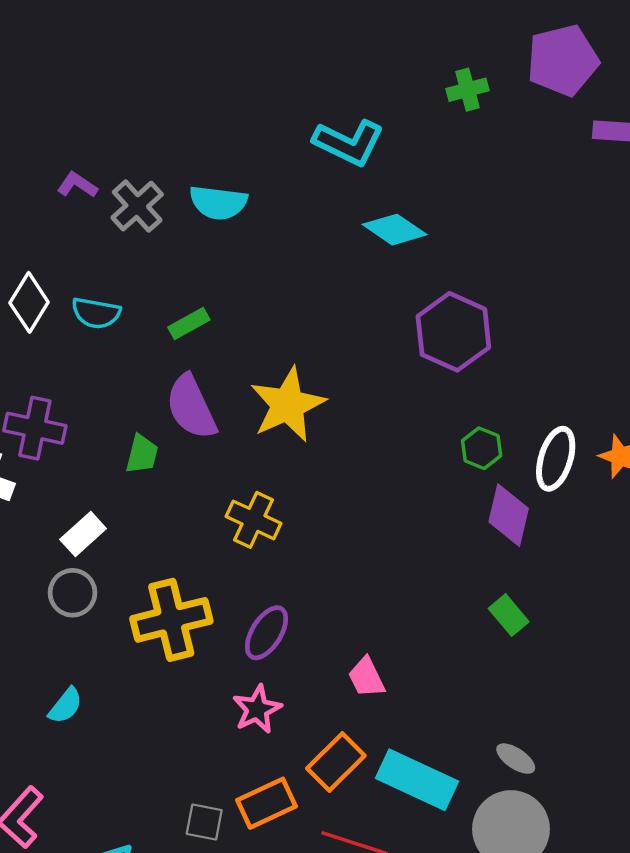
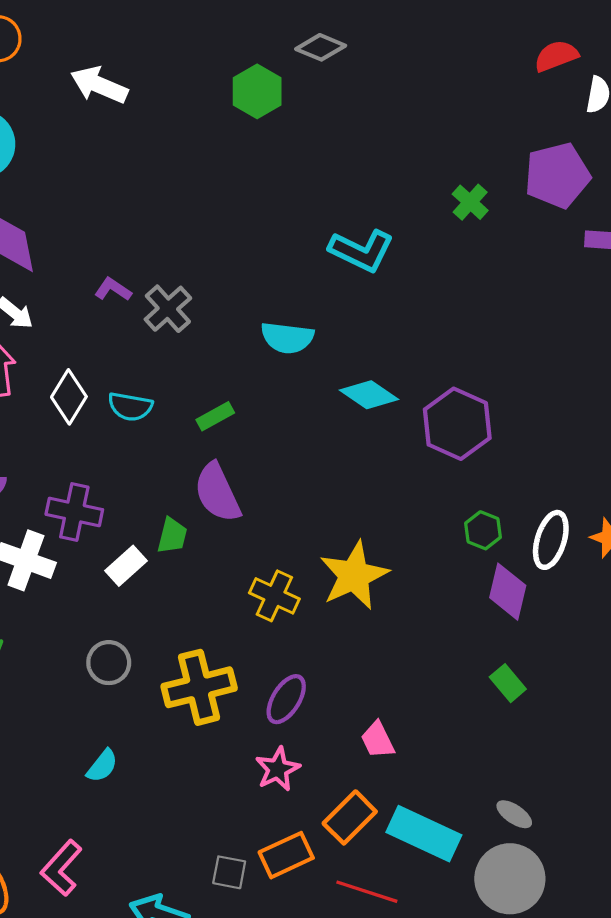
green cross: (467, 90) -> (470, 202), turned -33
cyan semicircle: (218, 203) -> (287, 338), moved
cyan diamond: (395, 230) -> (369, 395), moved
yellow star: (288, 405) -> (354, 575), moved
white rectangle: (83, 534) -> (126, 566), moved

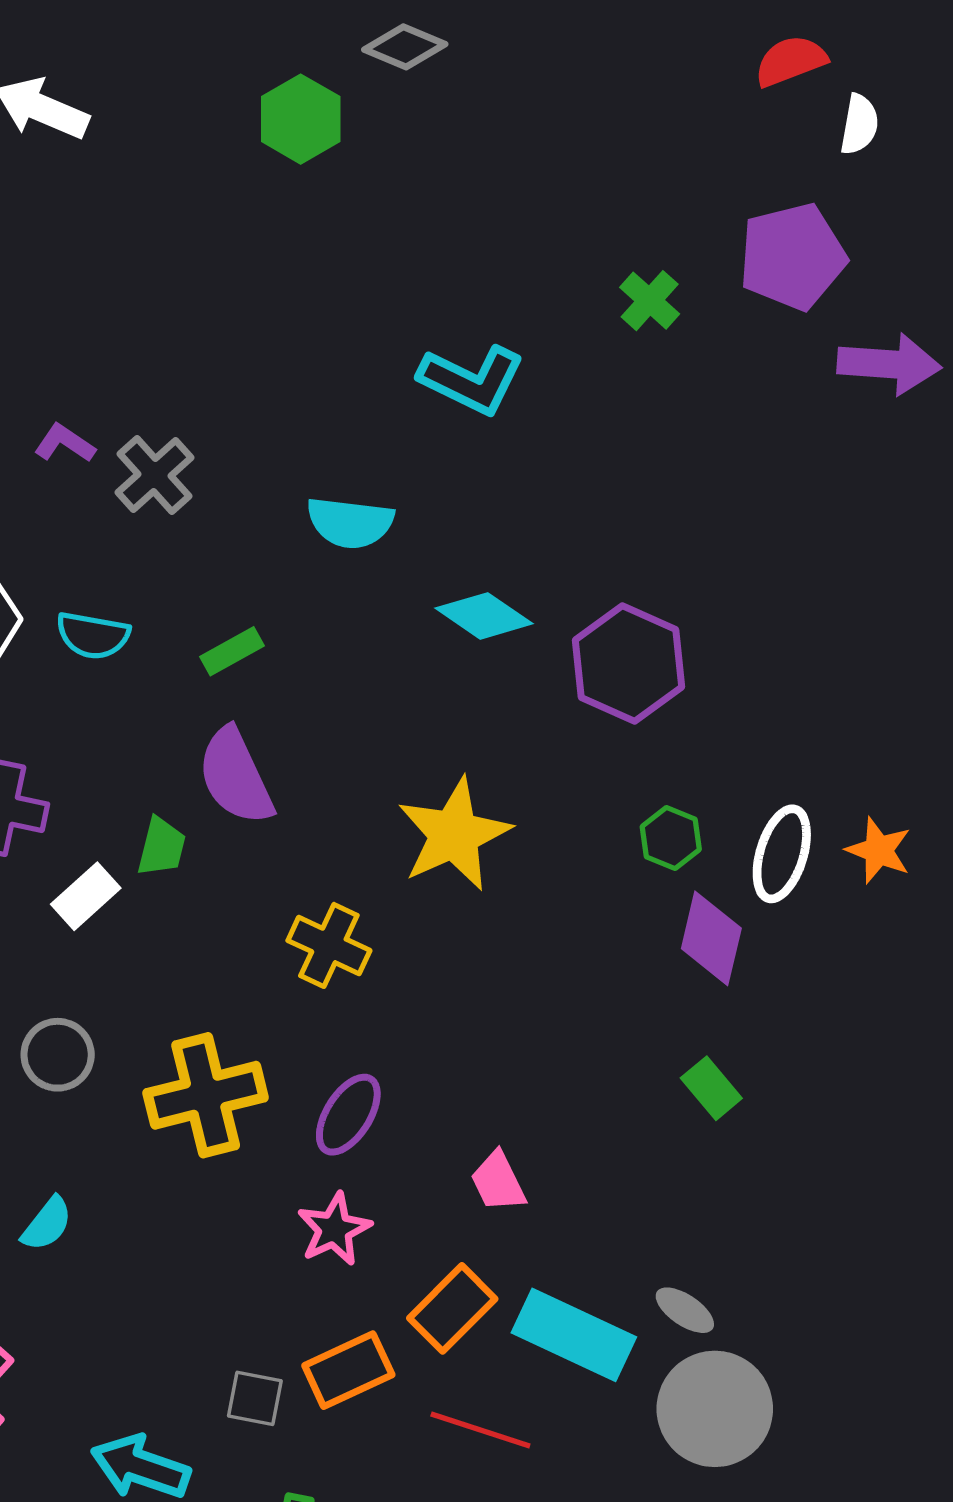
yellow star: (354, 575) -> (454, 834), moved
gray ellipse: (514, 814) -> (685, 1310), moved

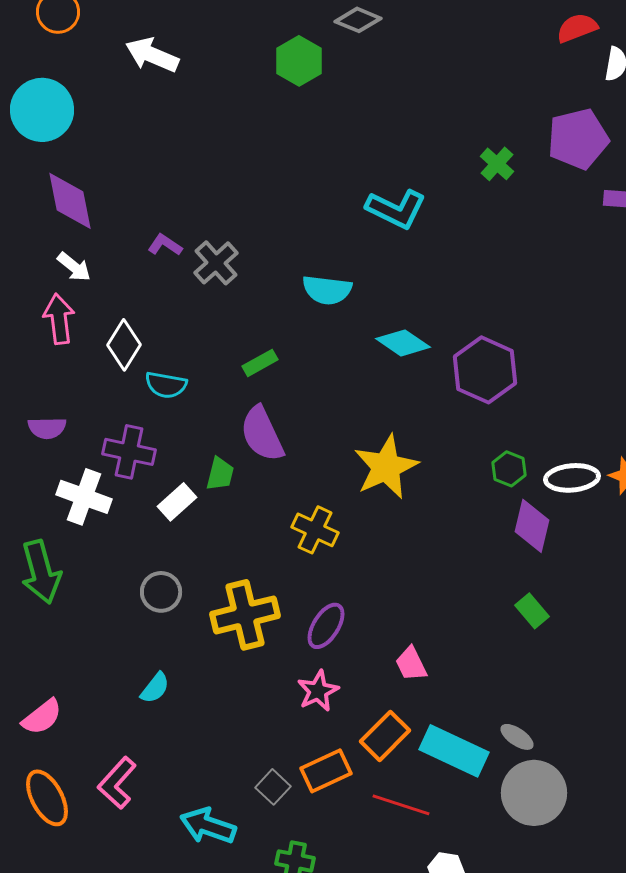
cyan semicircle: (93, 635) -> (166, 385), moved
white ellipse: (782, 854) -> (572, 478), turned 68
gray square: (255, 1398) -> (273, 787), turned 32

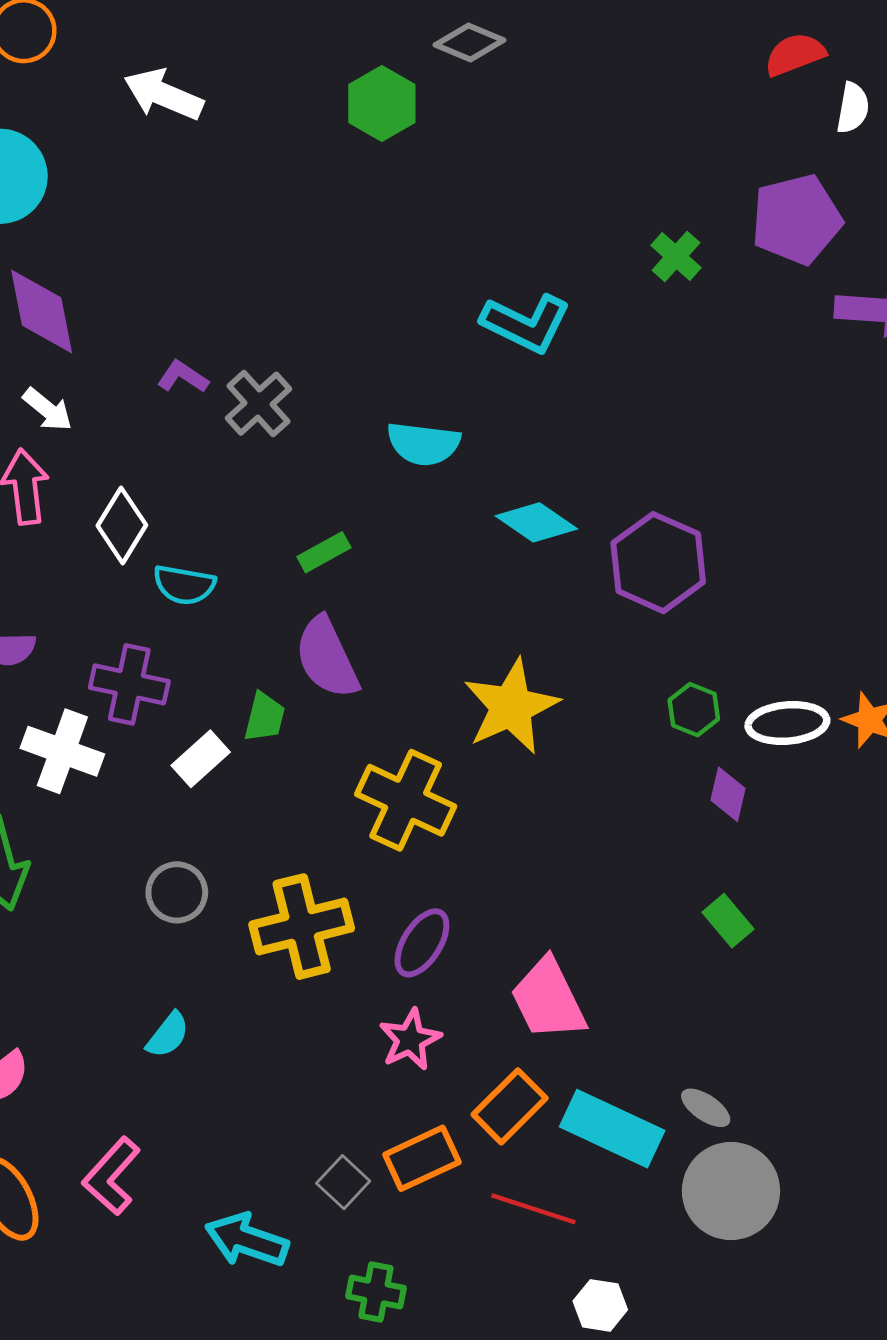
purple diamond: (532, 526) -> (728, 794), size x0.7
yellow cross: (315, 530) -> (406, 800), size x1.4
pink trapezoid: (411, 664) -> (548, 999), size x1.6

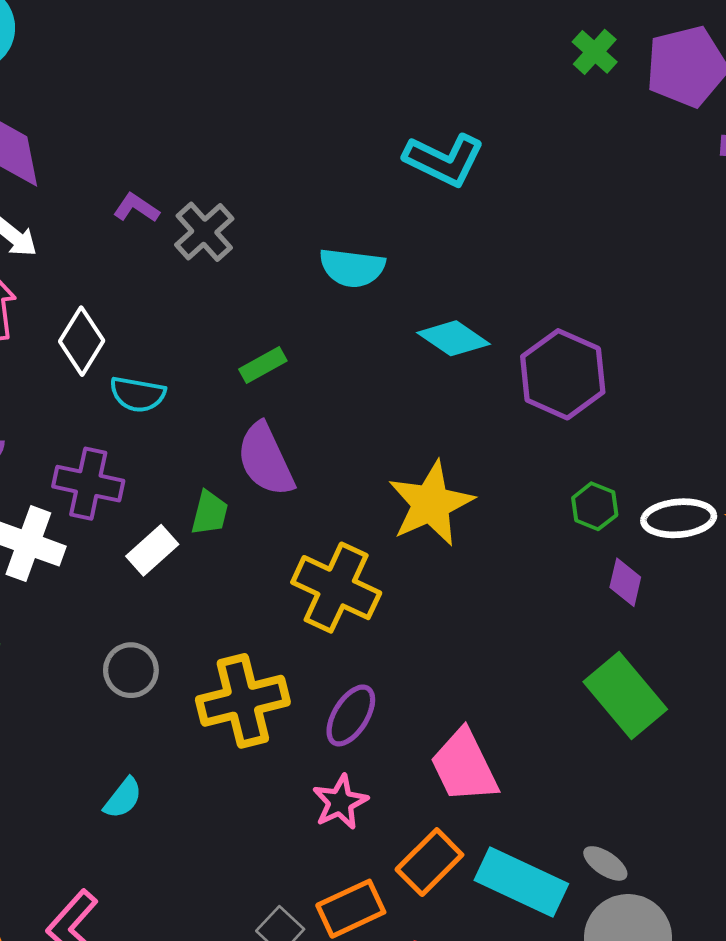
green cross: (676, 256) -> (595, 52), moved
green rectangle: (728, 921) -> (625, 695), size x1.8

